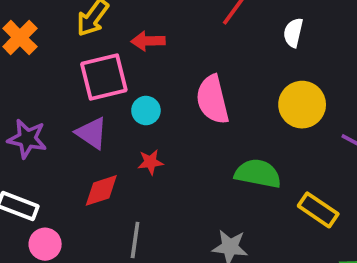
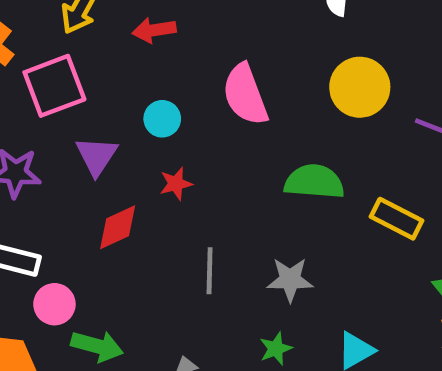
pink square: (104, 77) -> (54, 86), moved
purple triangle: (92, 133) -> (97, 156), turned 36
gray line: (135, 240) -> (210, 271), moved

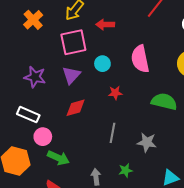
pink square: (54, 86) -> (73, 42), moved
red star: (176, 184) -> (115, 93), moved
green star: (276, 349) -> (126, 170), moved

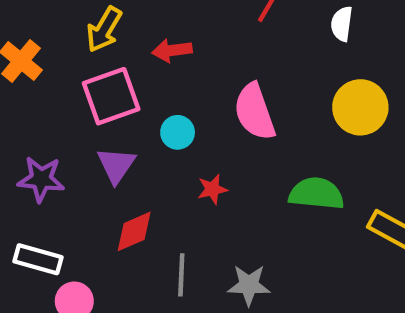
gray line: (112, 133) -> (181, 275), moved
gray star: (147, 142) -> (249, 285), moved

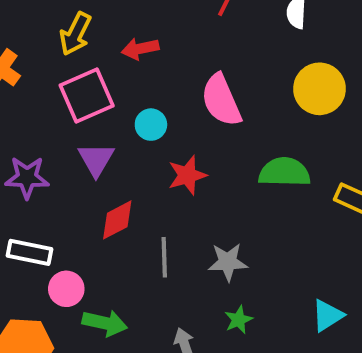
red star: (212, 189) -> (187, 175), size x1.4

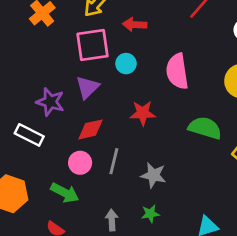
cyan circle: (151, 125) -> (126, 64), moved
purple star: (27, 178) -> (50, 102), moved
pink circle: (66, 289) -> (80, 163), moved

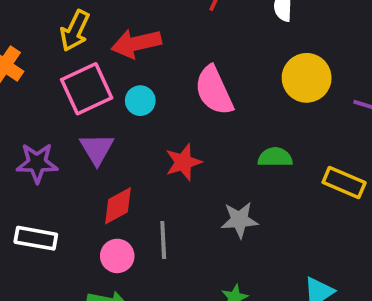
red arrow: (135, 25) -> (136, 43), size x1.4
purple star: (50, 102) -> (37, 163), moved
green semicircle: (205, 128) -> (275, 157), size x0.7
gray star: (153, 175) -> (239, 220), moved

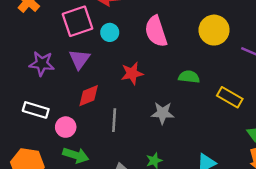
pink circle: (117, 256) -> (66, 127), moved

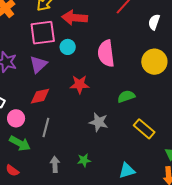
green semicircle: (189, 77) -> (126, 96), turned -36
yellow rectangle: (230, 97) -> (144, 129), moved
gray line: (114, 120) -> (46, 127), moved

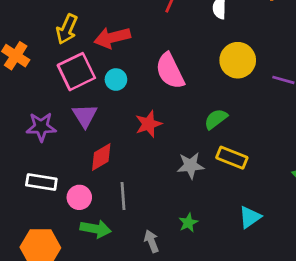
yellow rectangle: (144, 129) -> (232, 158), moved

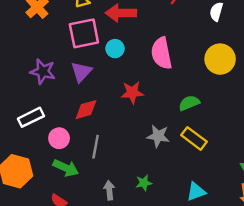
white rectangle: (41, 182) -> (31, 117), turned -50

